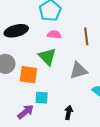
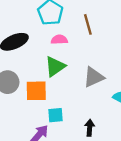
brown line: (86, 36) -> (88, 24), moved
green triangle: (47, 57) -> (55, 66), turned 48

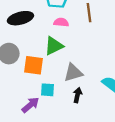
gray triangle: (94, 77) -> (73, 73), moved
black arrow: (90, 128) -> (78, 95), moved

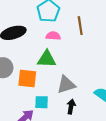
green triangle: (54, 46) -> (47, 59), turned 30

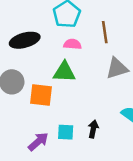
gray triangle: (66, 85) -> (117, 68), moved
cyan square: (42, 102) -> (66, 132), moved

